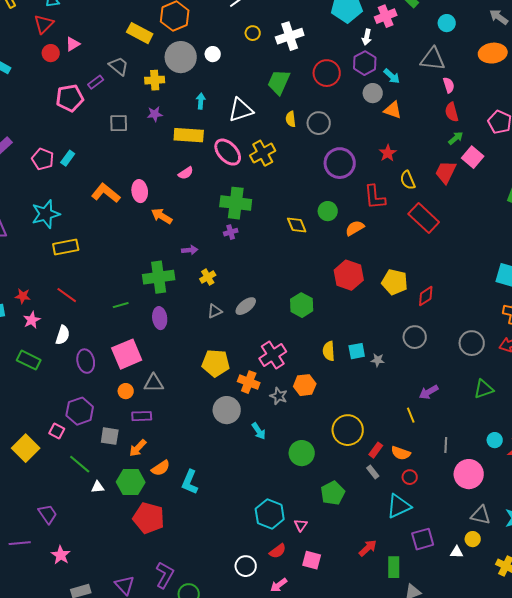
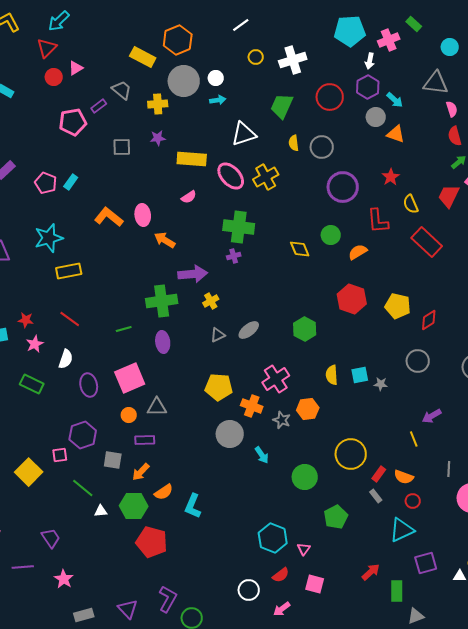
cyan arrow: (201, 101) -> (218, 100), moved, turned 77
purple arrow: (190, 250) -> (193, 274), size x1.8
pink square: (57, 431) -> (60, 455), turned -35

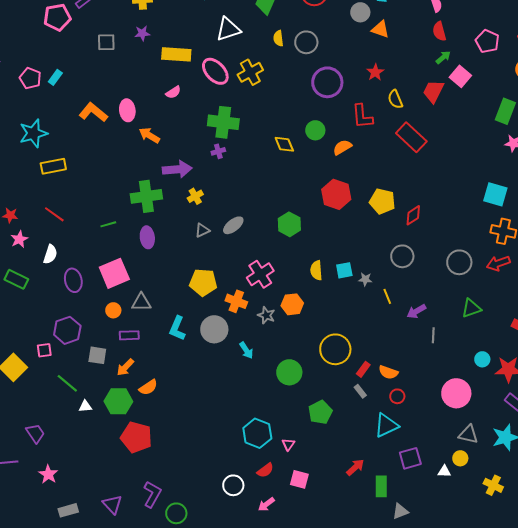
yellow line: (414, 439) -> (387, 296), moved
gray line: (449, 469) -> (433, 335), moved
cyan L-shape: (193, 506) -> (177, 328), moved

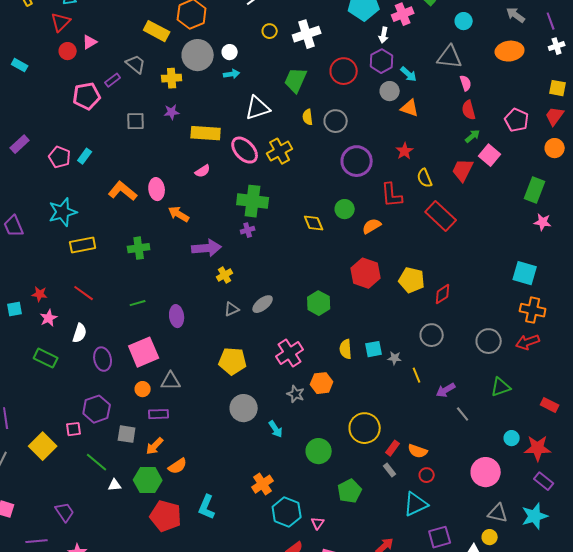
green cross: (146, 196) -> (139, 248), moved, size x0.7
orange cross: (236, 301) -> (263, 484), moved, turned 35
cyan L-shape: (177, 328) -> (207, 507), moved
gray line: (433, 335) -> (463, 414), turned -42

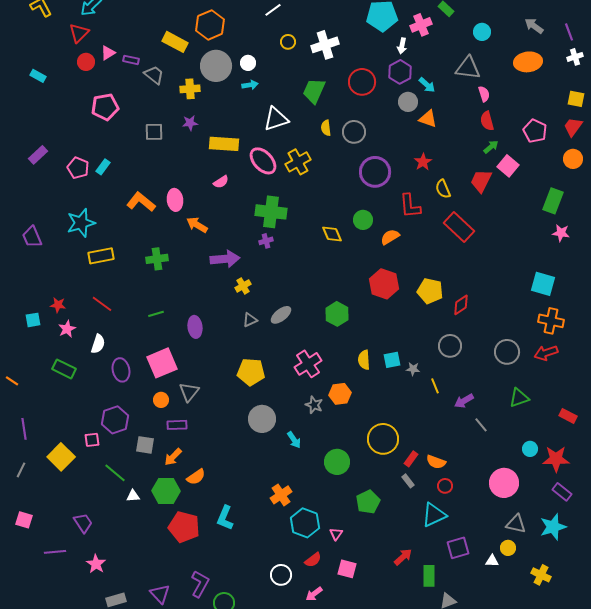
purple rectangle: (113, 80) -> (131, 60), moved, turned 49
gray triangle: (171, 381) -> (189, 392), turned -50

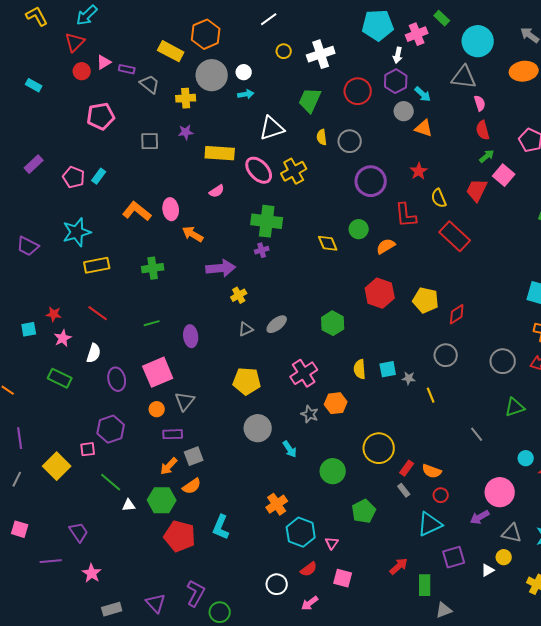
cyan circle: (482, 32) -> (478, 41), size x1.8
purple trapezoid: (32, 237) -> (28, 246), turned -40
purple arrow: (464, 401) -> (480, 517), moved
gray square: (145, 445) -> (194, 456), moved, turned -30
white triangle: (492, 561) -> (488, 570), turned -32

